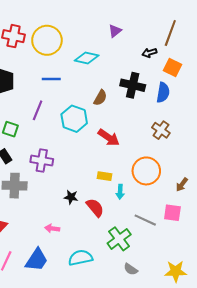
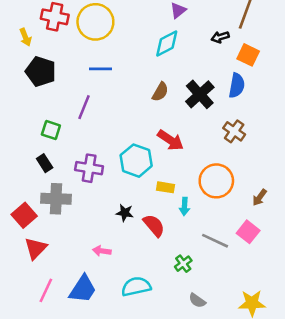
cyan diamond: (87, 58) -> (167, 43), moved, turned -40
black cross: (133, 85) -> (200, 94), moved, turned 35
cyan hexagon: (74, 119) -> (136, 161), moved
pink square: (172, 213) -> (248, 232), turned 30
green cross: (119, 239) -> (183, 264), size x0.6

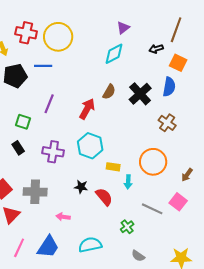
blue line: (101, 69) -> (43, 66), moved
black pentagon: (41, 71) -> (15, 76), turned -30
red arrow: (171, 140) -> (87, 109), moved, turned -95
gray cross: (56, 199) -> (35, 192), moved

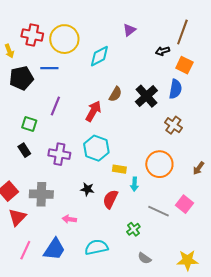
cyan diamond: (114, 54) -> (99, 56), moved
brown arrow: (187, 175) -> (198, 168), moved
red semicircle: (104, 197) -> (110, 199), turned -114

